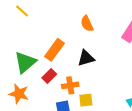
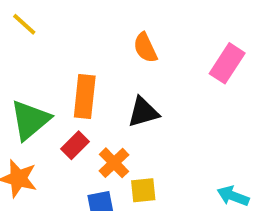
orange rectangle: (54, 50) -> (85, 97), turned -30
orange cross: (70, 85) -> (114, 163), turned -35

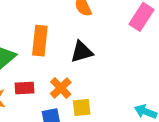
red rectangle: (75, 145) -> (24, 88), moved, turned 42

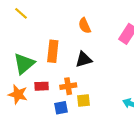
orange cross: (61, 88) -> (68, 86), turned 35

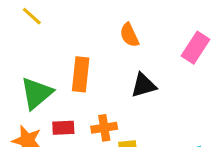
black triangle: (84, 60) -> (144, 85), moved

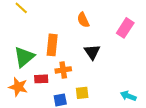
black triangle: (144, 85) -> (92, 52), turned -48
orange cross: (104, 128) -> (63, 70), moved

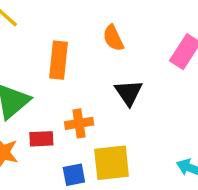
orange rectangle: (52, 45) -> (59, 60), moved
yellow square: (82, 93) -> (112, 163), size x1.6

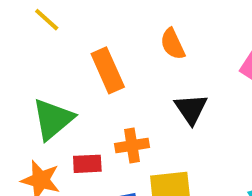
orange rectangle: (59, 60) -> (108, 70), turned -30

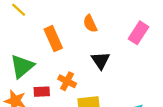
orange cross: (132, 146) -> (67, 81), turned 36

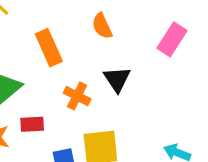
orange cross: (67, 81) -> (77, 96), moved

